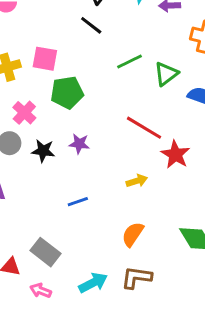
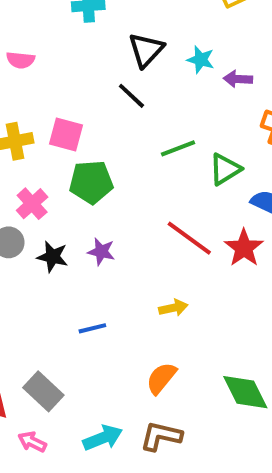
red star: (175, 155) -> (244, 248), moved

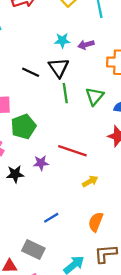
black triangle: (146, 50) -> (59, 68), moved
green line: (178, 148) -> (65, 93), turned -60
red line: (189, 238) -> (72, 151), moved
blue line: (92, 328) -> (51, 218), moved

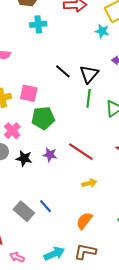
cyan star: (62, 41) -> (102, 31), moved
blue line: (51, 218) -> (46, 206), turned 64
gray rectangle: (33, 250) -> (24, 211), moved

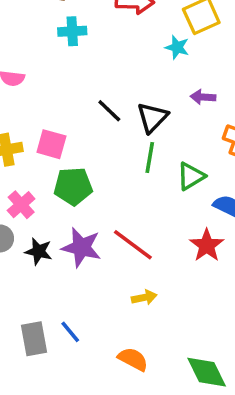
purple star: (50, 155) -> (81, 247), size x1.6
gray rectangle: (24, 211) -> (34, 339), turned 36
orange semicircle: (84, 221) -> (133, 359), turned 78

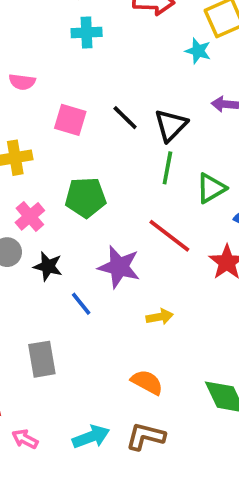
pink square: (51, 144) -> (70, 120), moved
red line: (133, 245) -> (169, 236), moved
purple star: (81, 247) -> (119, 267), moved
blue line: (70, 332) -> (81, 304), moved

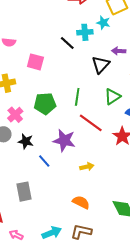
cyan cross: (87, 32) -> (85, 32), moved
black line: (125, 118) -> (67, 43), moved
black triangle: (171, 125) -> (101, 65), moved
green line: (167, 168) -> (77, 97), moved

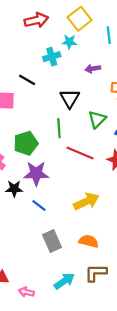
black line: (67, 43) -> (27, 80), moved
black triangle: (101, 65) -> (70, 98), moved
purple star: (64, 140) -> (36, 173), moved
yellow arrow: (87, 167) -> (86, 201), size x1.6
gray rectangle: (24, 192) -> (52, 241), moved

